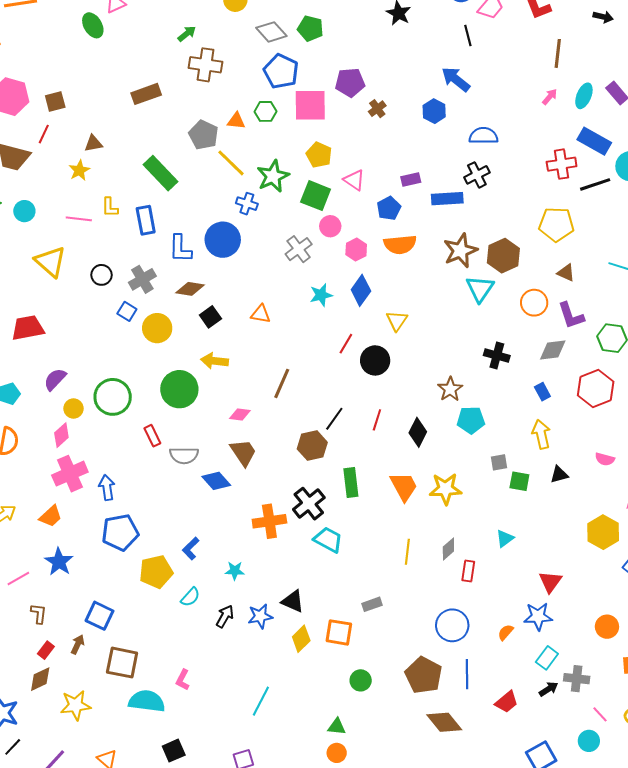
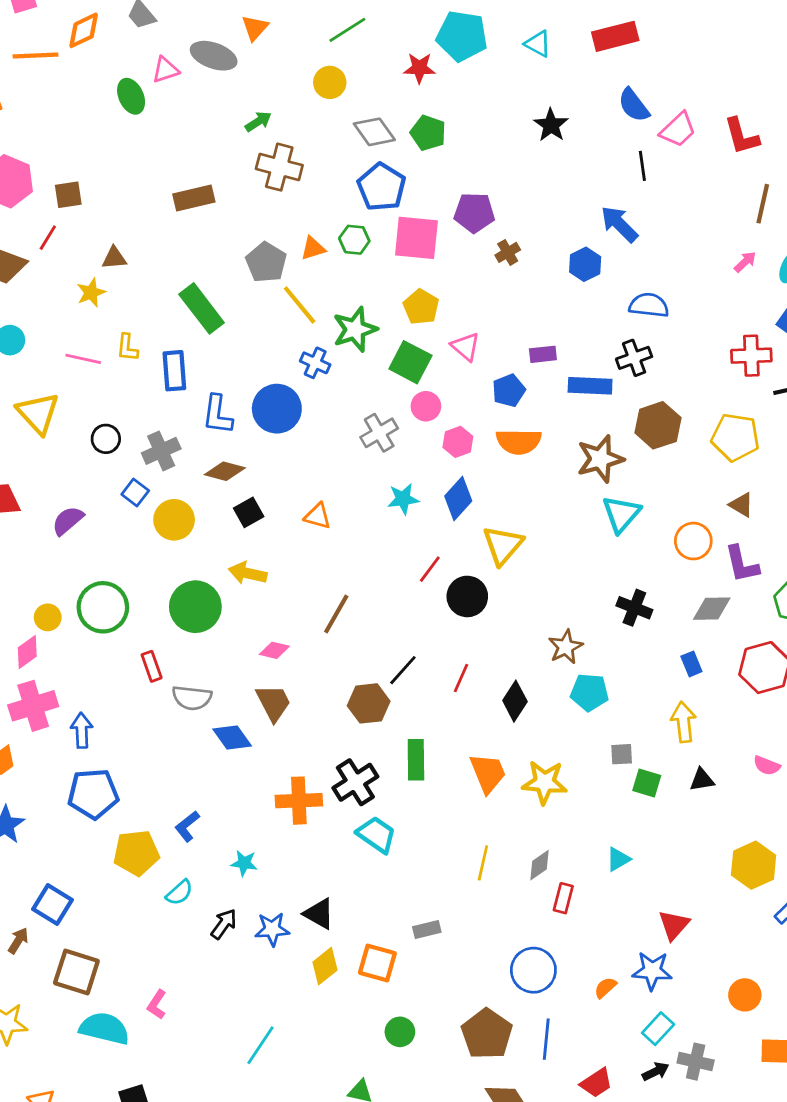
orange triangle: (236, 121) -> (313, 248), turned -30
brown hexagon: (503, 256) -> (658, 425), moved
yellow triangle: (397, 321) -> (503, 545), size x1.4
purple semicircle: (55, 379) -> (68, 521), moved

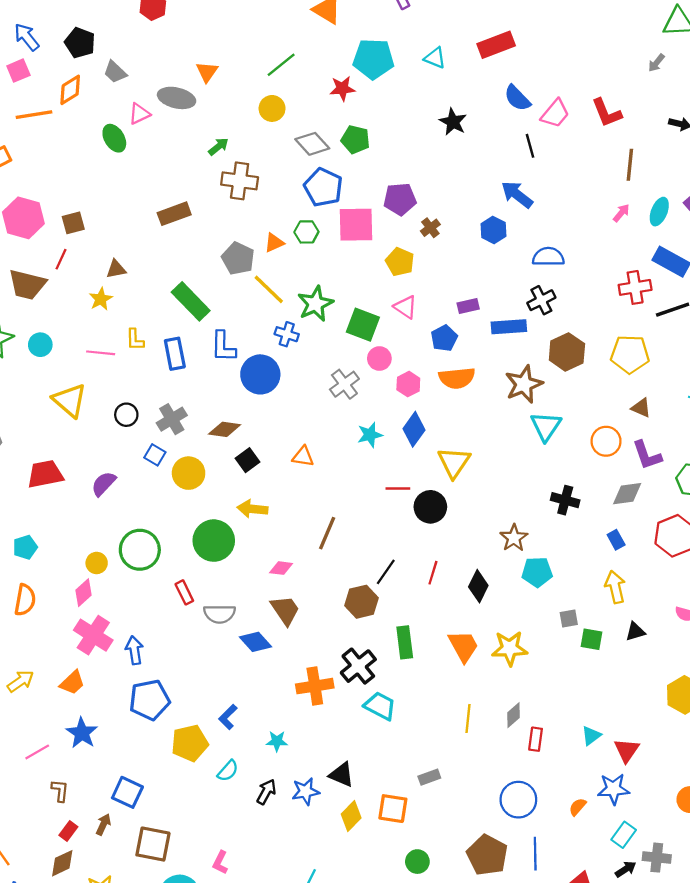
yellow pentagon: (421, 307) -> (400, 262), moved
blue L-shape: (217, 415) -> (223, 347), moved
red line: (430, 569) -> (398, 488), turned 60
pink cross: (33, 706) -> (93, 635), turned -33
cyan triangle: (618, 859) -> (591, 736), moved

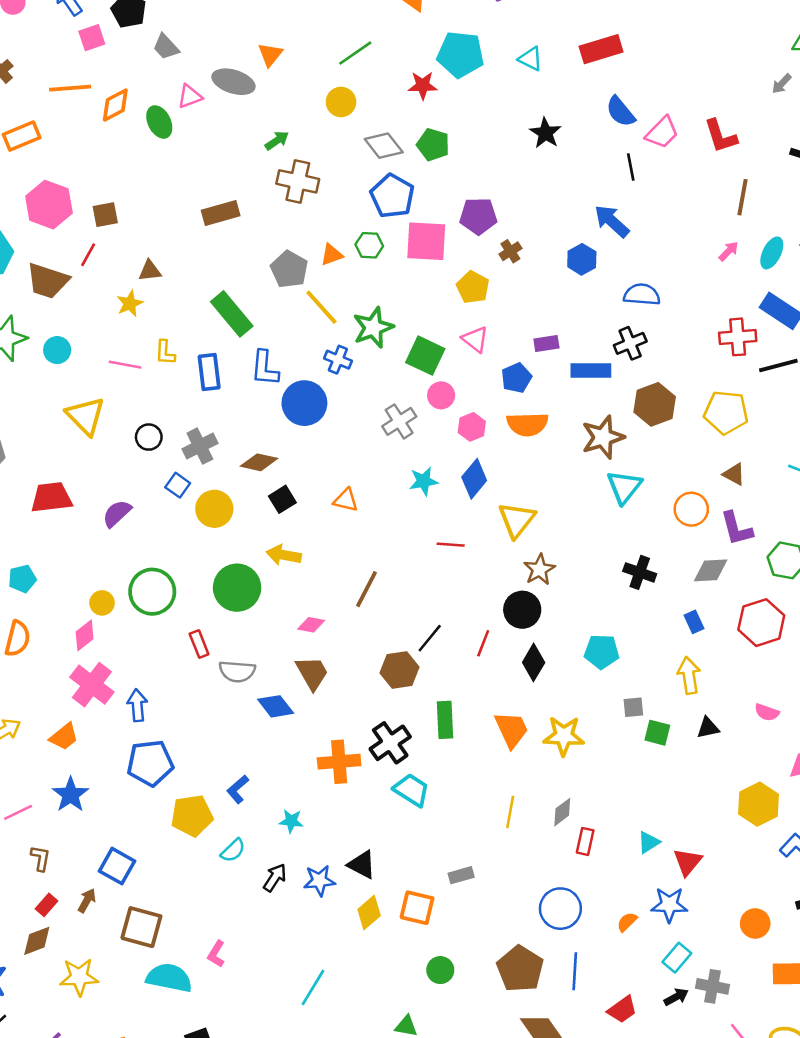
pink square: (18, 71) -> (92, 38), moved
orange diamond: (70, 90) -> (115, 105), moved
black circle: (430, 507) -> (522, 610), moved
brown star: (514, 538) -> (539, 570), moved

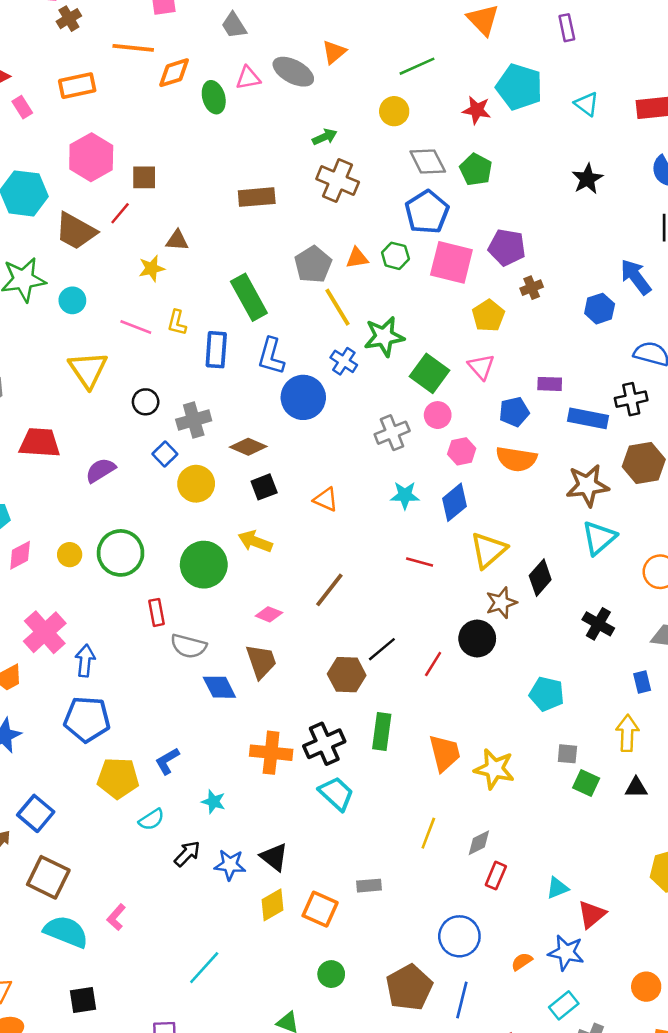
pink diamond: (85, 635) -> (20, 555), moved
black diamond: (534, 662) -> (540, 578), moved

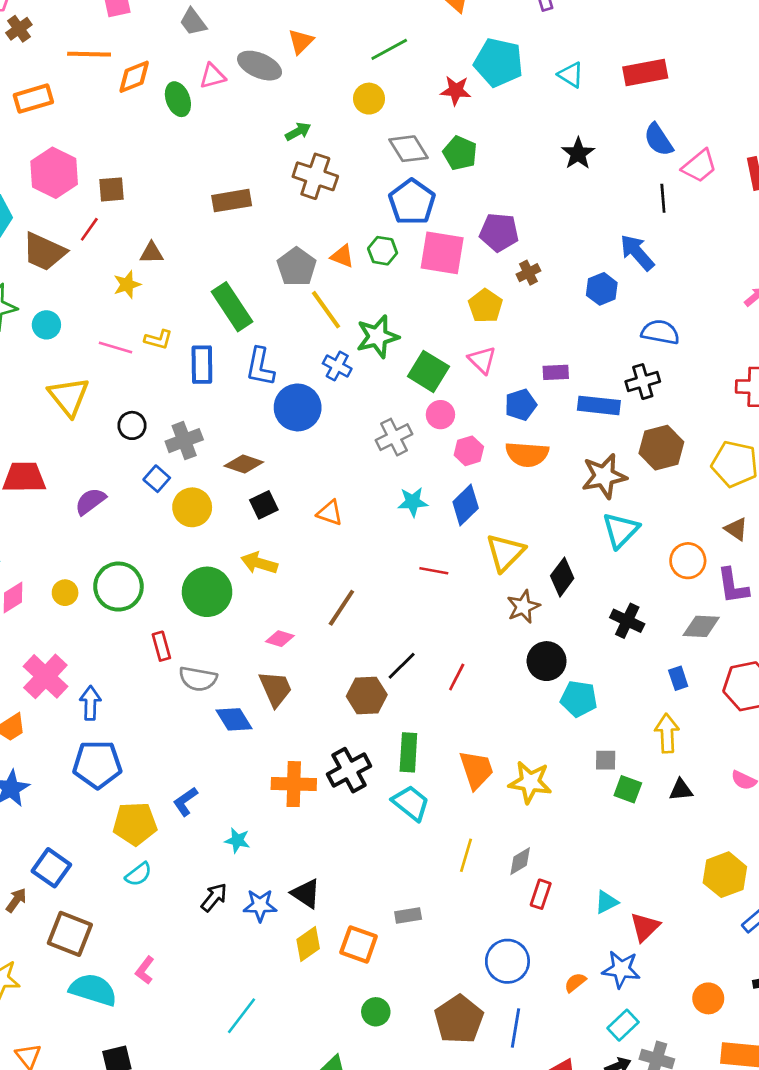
orange triangle: (357, 258) -> (342, 256), turned 35
yellow L-shape: (177, 323) -> (158, 339), turned -84
black circle: (477, 639) -> (547, 661), moved
cyan trapezoid: (336, 794) -> (411, 803), moved
cyan semicircle: (151, 820) -> (139, 874), moved

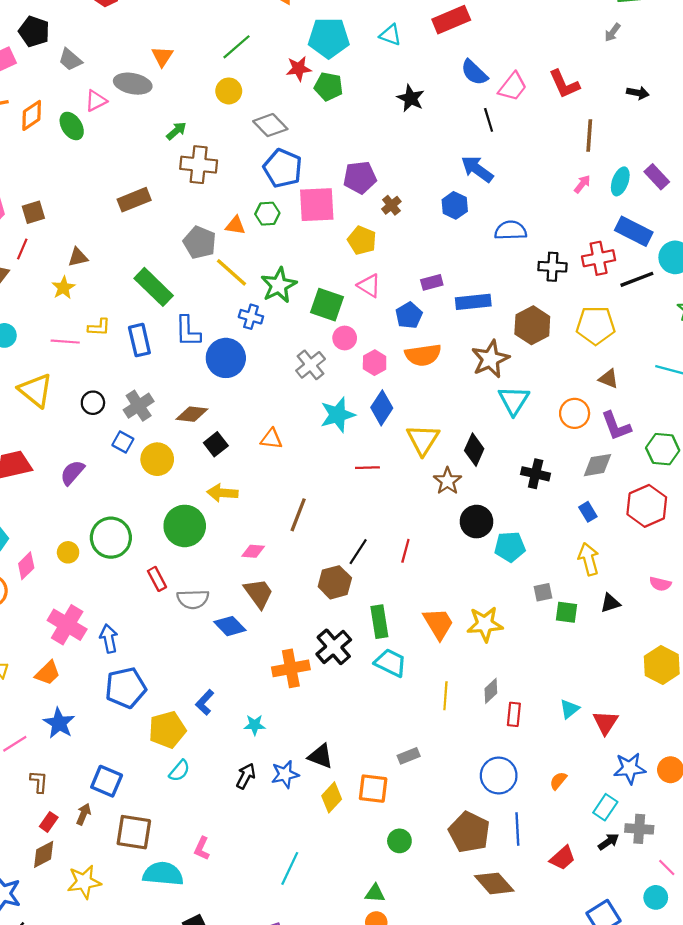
green pentagon: (460, 153) -> (329, 86), moved
black cross: (643, 382) -> (552, 267), moved, turned 32
cyan star: (413, 502) -> (338, 415), size x1.4
blue star: (621, 969) -> (630, 768), moved

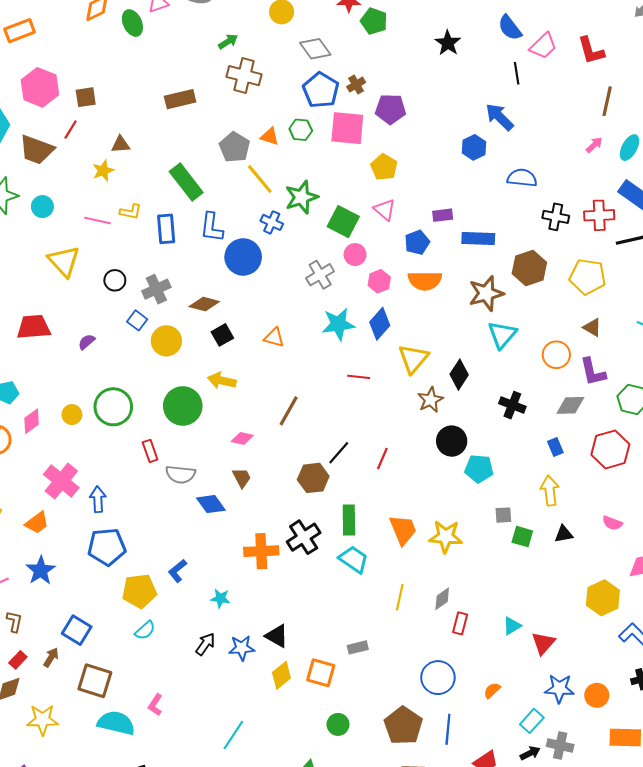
brown cross: (391, 205) -> (356, 85), moved
purple semicircle: (72, 473) -> (87, 342), size x0.7
brown trapezoid: (259, 593) -> (242, 478), size x0.7

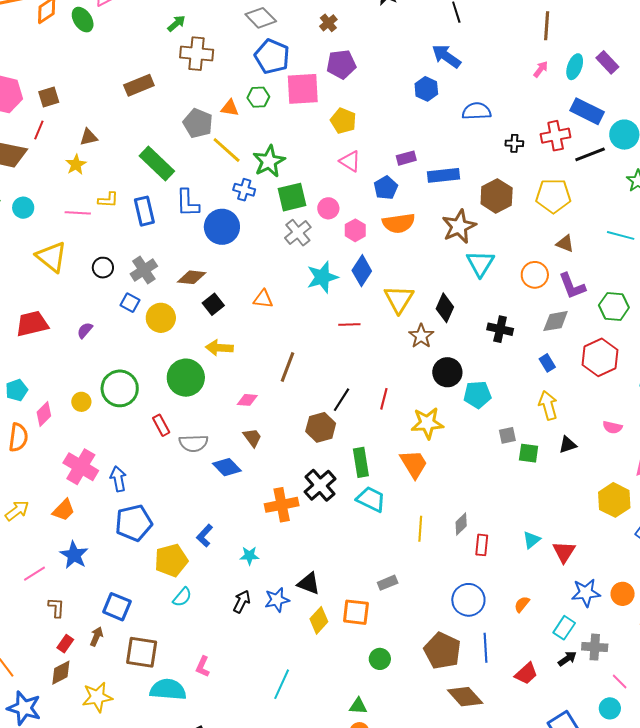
brown cross: (356, 85) -> (328, 23), moved
black cross: (556, 217) -> (514, 143), size x0.7
green square: (343, 222) -> (292, 197), moved, turned -32
yellow star: (446, 536) -> (427, 423), moved

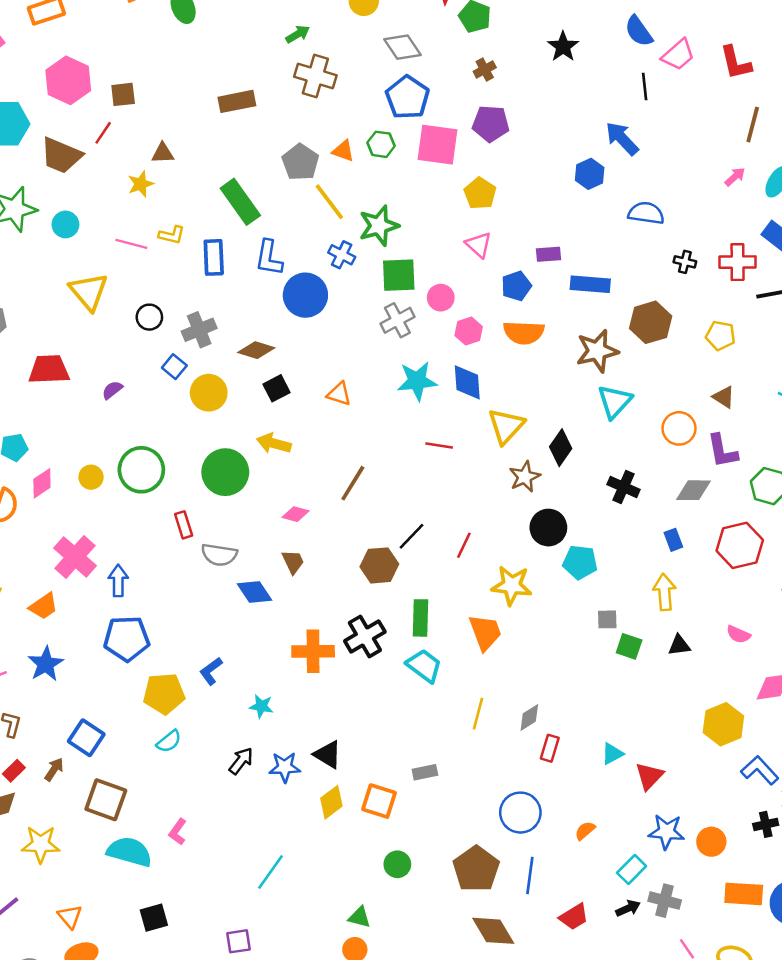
yellow pentagon: (553, 196) -> (720, 336), size x0.7
blue diamond: (362, 271) -> (467, 382), turned -48

